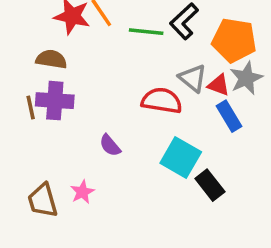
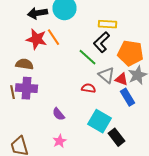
green line: (146, 32) -> (88, 57), moved, turned 36
red semicircle: (162, 101) -> (88, 88), size x0.6
pink star: (82, 192) -> (60, 141), moved

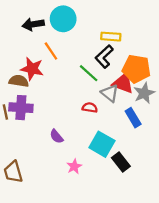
red star: (36, 39) -> (32, 69), moved
red triangle: (122, 79) -> (123, 83), moved, size x1.5
pink star: (60, 141) -> (74, 166), moved

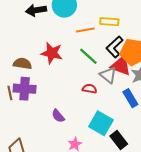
orange line: (51, 51) -> (85, 30), moved, turned -66
black L-shape: (104, 57) -> (115, 47), moved
red star: (32, 69) -> (52, 53), moved

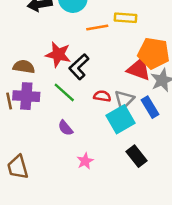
black L-shape: (115, 47) -> (79, 67), moved
green line: (88, 56) -> (64, 92), moved
gray triangle: (108, 75) -> (124, 100), moved, turned 36
cyan square: (101, 123) -> (121, 119), moved, turned 30

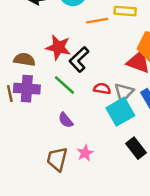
brown trapezoid: (18, 167) -> (57, 159), moved, turned 30

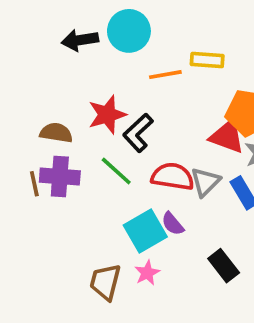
red star: (58, 47) -> (107, 115), turned -30
red semicircle: (102, 89) -> (173, 176), size x1.6
cyan square: (120, 112) -> (145, 231), moved
purple semicircle: (66, 120) -> (173, 224), moved

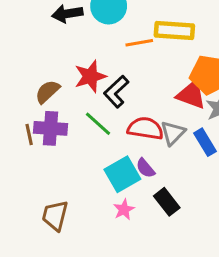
yellow rectangle: (207, 60) -> (174, 30), size x1.4
brown semicircle: (56, 133) -> (47, 92), turned -52
black rectangle: (224, 266) -> (167, 202), moved
brown trapezoid: (105, 282) -> (55, 216), moved

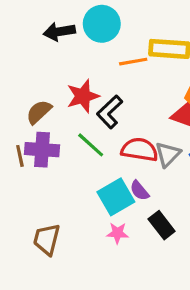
pink star: (124, 209) -> (117, 233), turned 30

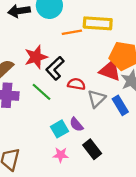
red semicircle: (140, 150) -> (76, 84), moved, size x0.7
cyan square: (116, 197) -> (60, 129), size x0.7

